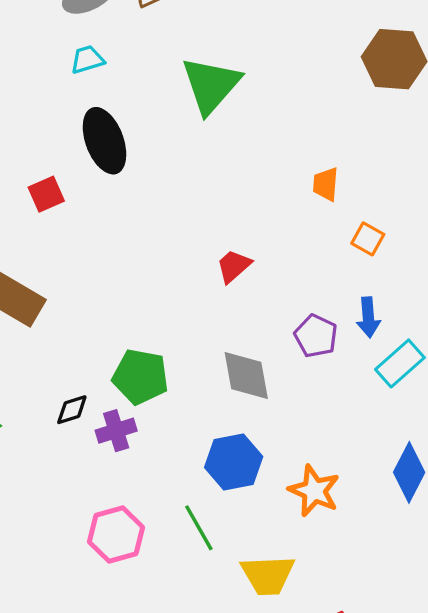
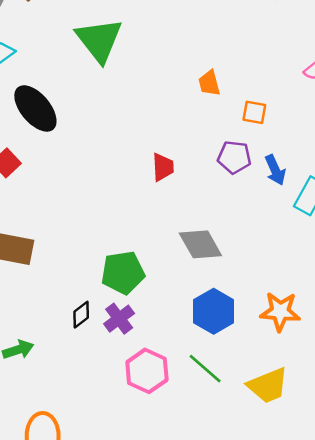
red trapezoid: (234, 266) -> (163, 167), turned 148
purple pentagon: (316, 336) -> (234, 157), moved
pink hexagon: (116, 535) -> (147, 371), moved

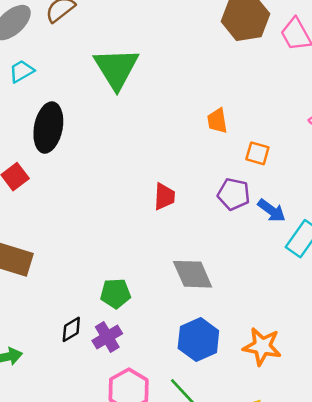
black ellipse: (35, 108) -> (48, 128), turned 45
blue arrow: (275, 170) -> (272, 211), turned -36
green pentagon: (123, 273) -> (116, 293), size x0.7

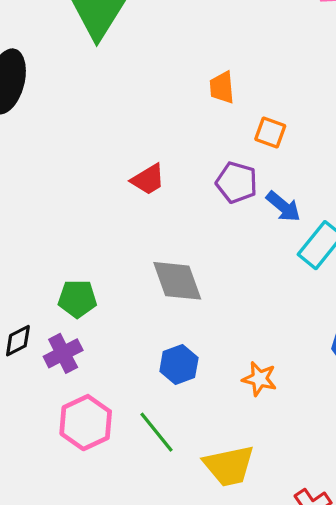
red trapezoid: (164, 197) -> (148, 179), turned 52
blue hexagon: (198, 340) -> (179, 364), size x0.7
orange star: (262, 346) -> (259, 379), size x0.7

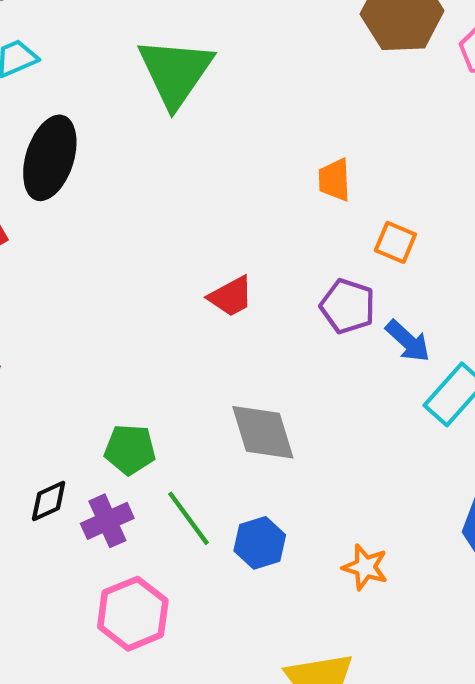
green line: (157, 432) -> (188, 518), moved

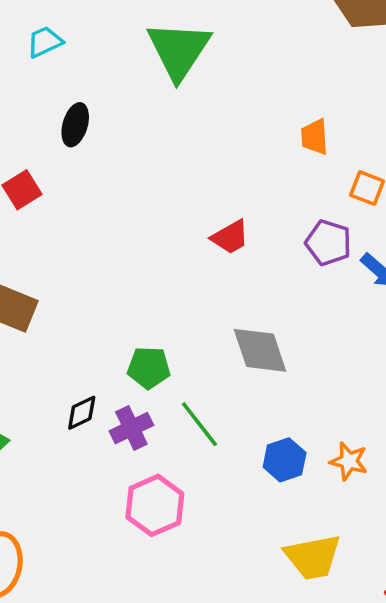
black ellipse: (50, 158) -> (75, 125), size x0.6
blue hexagon: (260, 543) -> (285, 460), moved

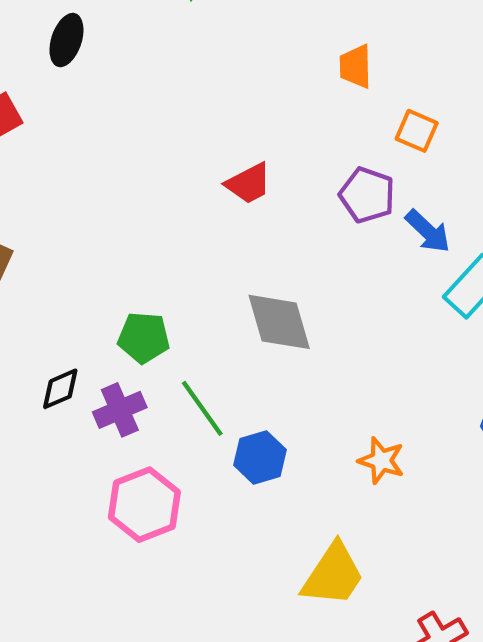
blue hexagon: (285, 460) -> (260, 457), moved
yellow trapezoid: (313, 557) -> (333, 575), turned -48

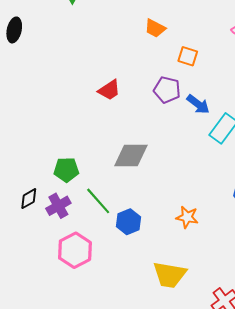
orange trapezoid: (355, 66) -> (155, 28), turned -55
gray diamond: (279, 322) -> (131, 155), turned -68
yellow trapezoid: (333, 575) -> (170, 275), turned 72

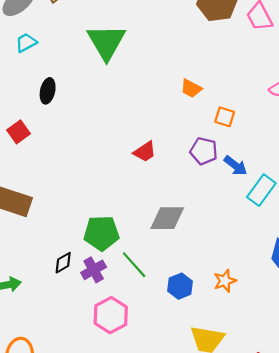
green pentagon: (66, 170) -> (101, 233), size x1.4
orange star: (187, 217) -> (225, 281), turned -30
blue hexagon: (128, 222) -> (180, 286), moved

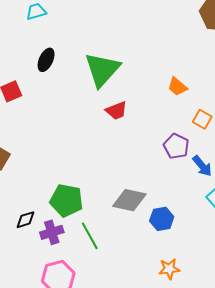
green triangle: (106, 42) -> (102, 70), moved
red trapezoid: (145, 152) -> (116, 111), moved
blue hexagon: (180, 286) -> (162, 219), moved

